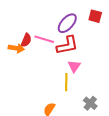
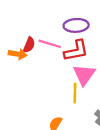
purple ellipse: (67, 23) -> (76, 25), turned 45
pink triangle: (74, 66) -> (84, 75), size x1.5

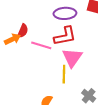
pink line: (50, 44) -> (41, 45), moved
orange arrow: (18, 54) -> (12, 39), turned -35

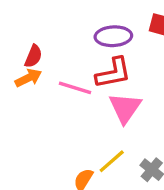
red semicircle: (23, 31) -> (33, 56), moved
yellow line: (64, 74) -> (112, 161), moved, turned 48

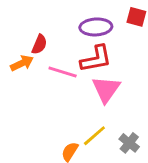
red semicircle: (33, 56) -> (39, 44), moved

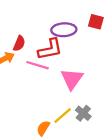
red L-shape: (96, 59) -> (50, 49), moved
gray cross: (129, 143) -> (83, 113), moved

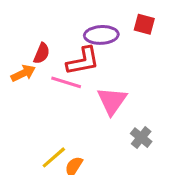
gray cross: (83, 113) -> (141, 138), moved
yellow line: (63, 116) -> (54, 157), moved

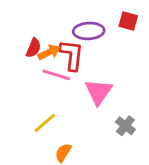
red L-shape: (83, 61) -> (72, 55), turned -72
orange arrow: (23, 73) -> (49, 52), moved
yellow line: (54, 157) -> (45, 123), moved

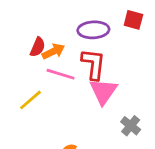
red L-shape: (72, 55) -> (93, 64), moved
yellow line: (45, 123) -> (30, 100), moved

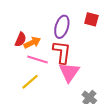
purple ellipse: (93, 30) -> (62, 27), turned -70
yellow line: (30, 100) -> (30, 82), moved

